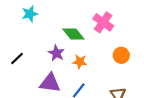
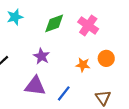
green diamond: (73, 34) -> (54, 23), moved, turned -70
orange star: (80, 62) -> (83, 65), moved

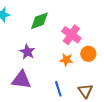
pink cross: (88, 25) -> (71, 35), moved
blue line: (64, 93) -> (58, 89), moved, turned -56

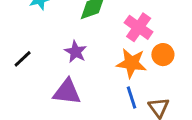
orange star: (66, 60) -> (131, 63), size x1.5
blue line: (58, 89) -> (131, 98), moved

